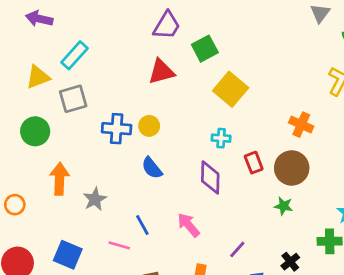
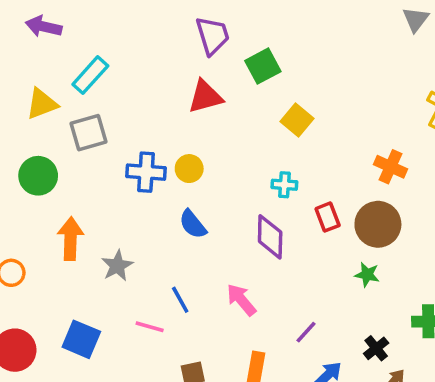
purple trapezoid: (167, 25) -> (213, 36), turned -48
yellow square: (231, 89) -> (297, 120), size x0.7

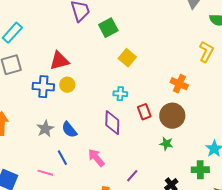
red triangle: (205, 97) -> (59, 61), moved
blue semicircle: (193, 224) -> (69, 130), moved
gray star: (117, 266) -> (45, 129), moved

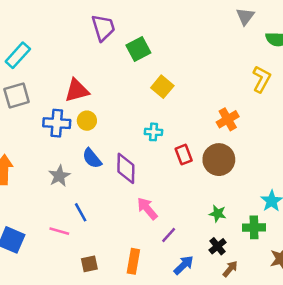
orange cross: (179, 84) -> (228, 119), turned 36
purple diamond: (112, 123) -> (126, 168), moved
blue semicircle: (69, 130) -> (92, 158), moved
green star: (166, 144) -> (218, 214), moved
pink arrow: (96, 158) -> (147, 209), moved

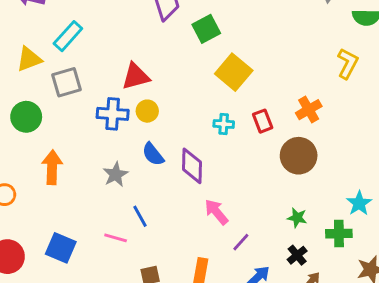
yellow square: (162, 87) -> (234, 72), size x1.4
red rectangle: (184, 155) -> (263, 121), moved

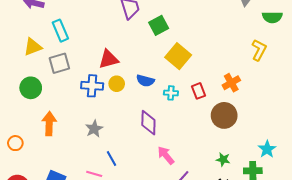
cyan rectangle: (68, 36) -> (60, 31), turned -65
blue semicircle: (153, 154) -> (145, 81), moved, turned -36

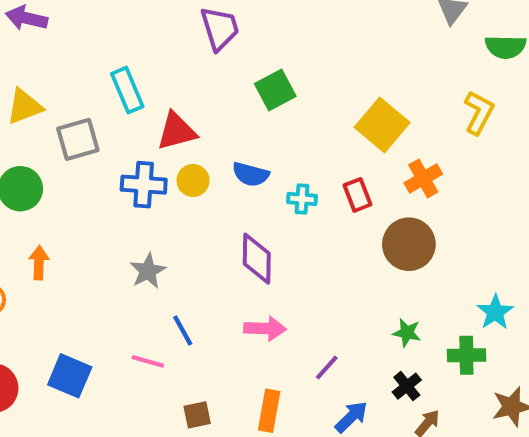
green square: (159, 25) -> (275, 90), moved
cyan rectangle: (60, 31) -> (127, 90), moved
yellow square: (178, 56) -> (382, 125), moved
orange arrow: (49, 124) -> (39, 263), moved, size x0.7
pink arrow: (166, 155) -> (265, 329), moved, turned 132

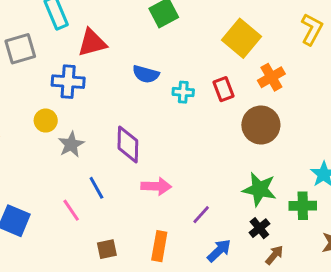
yellow circle: (193, 180) -> (46, 121), moved
purple diamond: (257, 259) -> (128, 144), moved
green star: (407, 333) -> (259, 189), size x1.6
pink line: (148, 361) -> (71, 210), turned 40

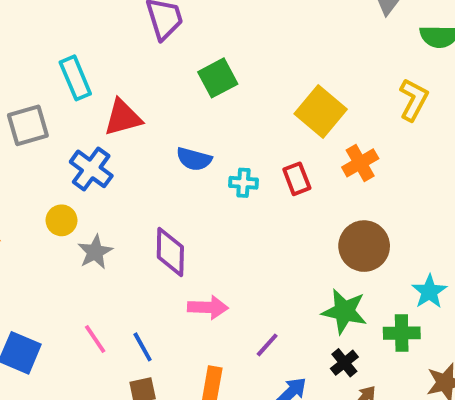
blue cross: (68, 82) -> (91, 169), turned 32
brown circle: (261, 125) -> (364, 246), moved
blue line: (96, 188) -> (143, 347), moved

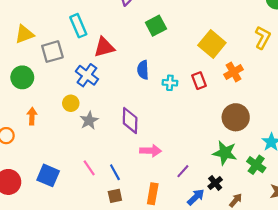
blue semicircle: (194, 159) -> (143, 70), turned 72
green cross: (402, 333) -> (256, 165), turned 36
black cross: (344, 363) -> (215, 183), moved

